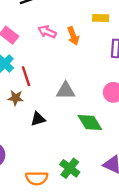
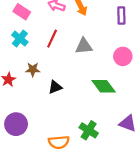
red line: (26, 76) -> (52, 39), moved, turned 48
gray triangle: (66, 91) -> (84, 46), moved

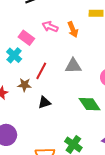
pink rectangle: (22, 12) -> (26, 38), moved
red line: (52, 39) -> (41, 71), moved

